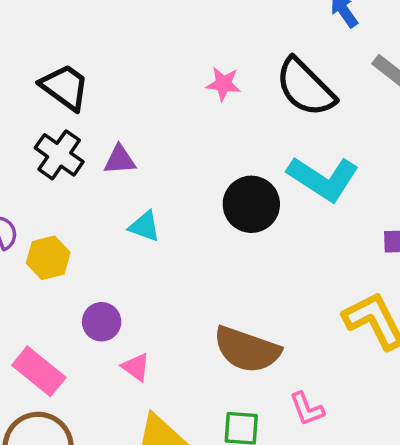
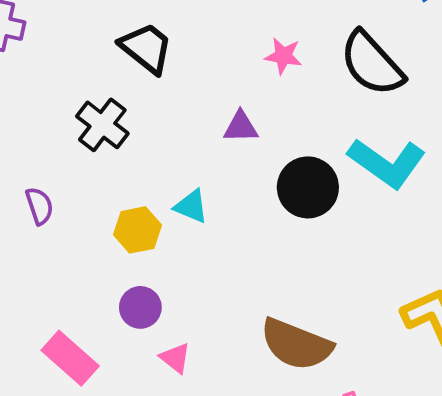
black trapezoid: (65, 87) -> (146, 48), moved
purple triangle: (120, 160) -> (241, 127), moved
yellow hexagon: (48, 258) -> (137, 230), moved

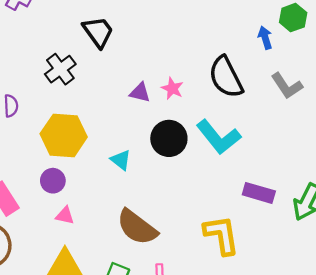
pink star: (283, 56) -> (172, 88), moved
cyan triangle: (191, 206) -> (121, 160), moved
yellow hexagon: (137, 230) -> (64, 135), size x1.6
pink triangle: (175, 358) -> (65, 216), turned -42

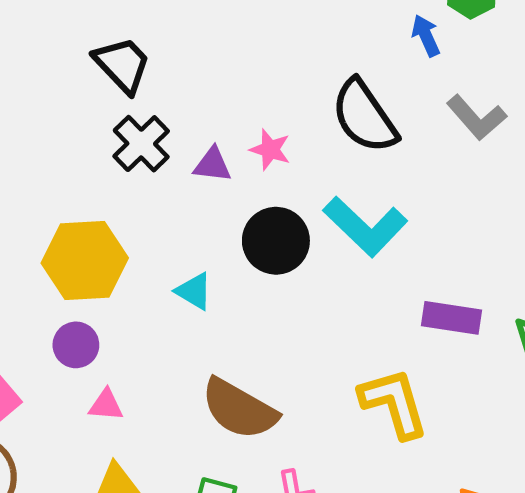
black cross: (60, 69) -> (141, 144), moved

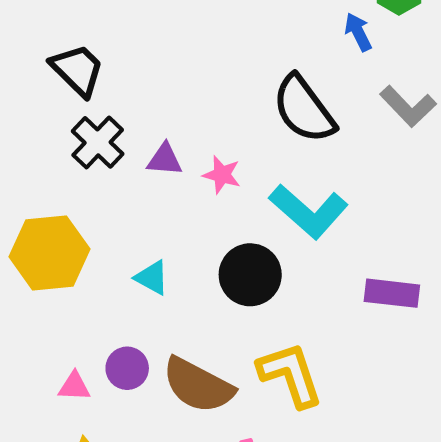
pink star: (270, 150) -> (222, 175), moved
black circle: (276, 241) -> (250, 275), moved
purple circle: (76, 345) -> (127, 368), moved
yellow L-shape: (394, 403) -> (290, 375), moved

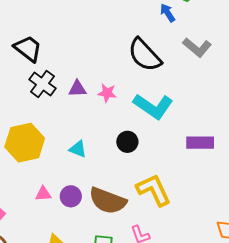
black circle: (250, 275) -> (127, 142), size x0.7
pink triangle: (74, 386) -> (43, 194), moved

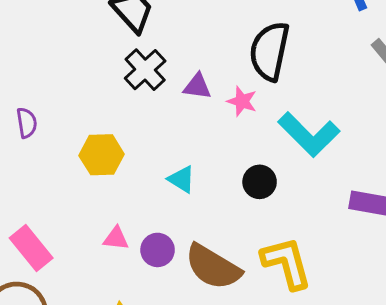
black semicircle: (145, 55) -> (270, 51), moved, turned 45
yellow hexagon: (25, 143) -> (102, 155), size x0.7

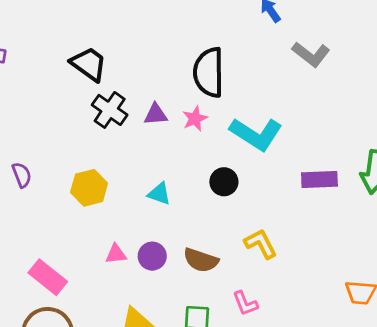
pink star: (242, 101) -> (195, 119), turned -30
yellow L-shape: (287, 263) -> (261, 244), size x0.7
brown semicircle: (213, 267) -> (201, 260), size x0.7

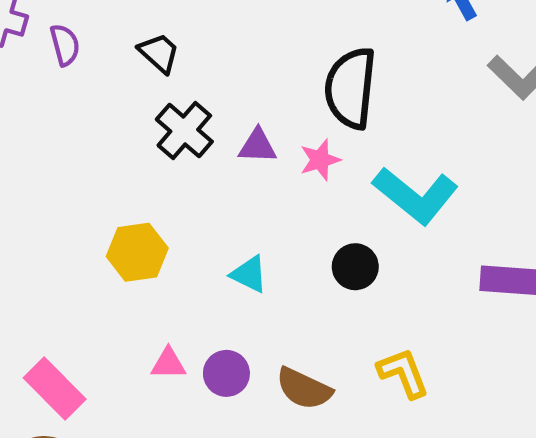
black trapezoid: (89, 64) -> (159, 53), size x0.7
purple semicircle: (22, 175) -> (65, 45), moved

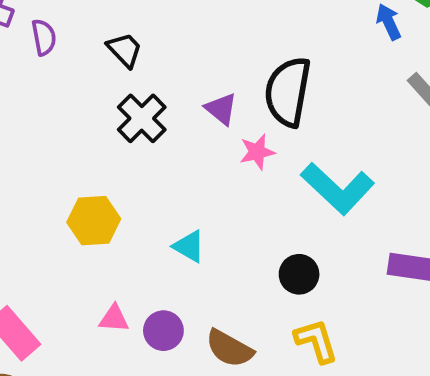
purple triangle: (258, 146) -> (221, 109), moved, turned 33
black circle: (355, 267) -> (299, 274), moved

